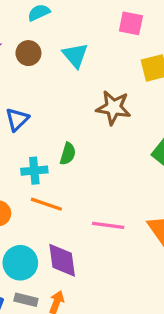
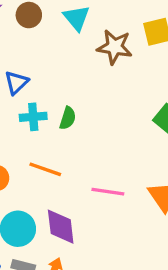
brown star: (113, 108) -> (115, 47), moved
cyan cross: (34, 171) -> (33, 117), moved

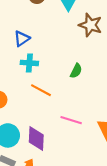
green semicircle: (68, 118) -> (76, 71), moved
orange line: (45, 169) -> (41, 90), moved

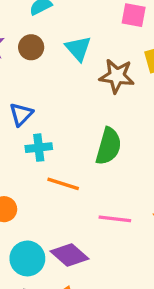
green semicircle: (76, 71) -> (109, 146), size x1.6
purple diamond: (36, 138) -> (69, 255), turned -40

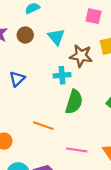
cyan cross: (39, 148) -> (62, 75), moved

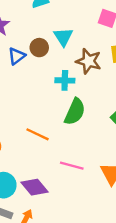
brown circle: (25, 35) -> (39, 48), moved
blue triangle: (17, 79) -> (17, 56), moved

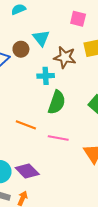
pink line: (72, 166) -> (58, 138), moved

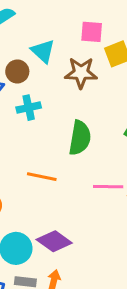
pink square: (78, 19) -> (92, 32), moved
cyan cross: (46, 76) -> (29, 108), moved
pink line: (58, 138) -> (108, 187), moved

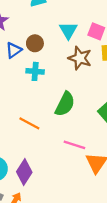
cyan triangle: (43, 51) -> (68, 30), moved
purple diamond: (54, 241) -> (24, 172), turned 70

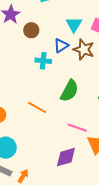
brown circle: (35, 43) -> (31, 30), moved
blue triangle: (14, 50) -> (61, 46), moved
purple diamond: (24, 172) -> (66, 157), moved, turned 40

